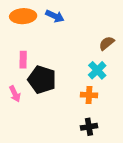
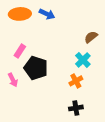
pink rectangle: (23, 60) -> (20, 51), turned 32
orange cross: (89, 95) -> (76, 81), turned -32

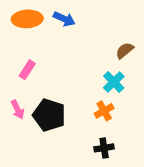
black pentagon: (36, 68) -> (49, 115), moved

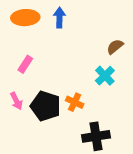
blue arrow: (64, 19) -> (59, 18), turned -114
orange cross: (104, 111) -> (75, 102), moved, turned -36
black cross: (104, 148) -> (96, 136), size x1.5

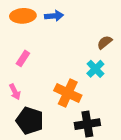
blue arrow: (59, 18) -> (54, 16), turned 84
orange cross: (75, 102) -> (68, 93), size x1.6
black pentagon: (45, 106) -> (30, 121), moved

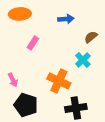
blue arrow: (54, 16) -> (66, 19), moved
pink rectangle: (23, 58) -> (33, 43), moved

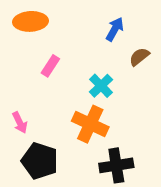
blue arrow: (66, 19) -> (115, 29), moved, turned -56
cyan cross: (83, 60) -> (101, 86), moved

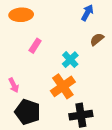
blue arrow: (115, 29) -> (87, 13), moved
orange cross: (90, 124) -> (63, 86), turned 30

